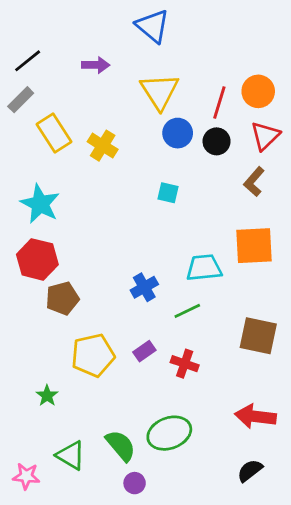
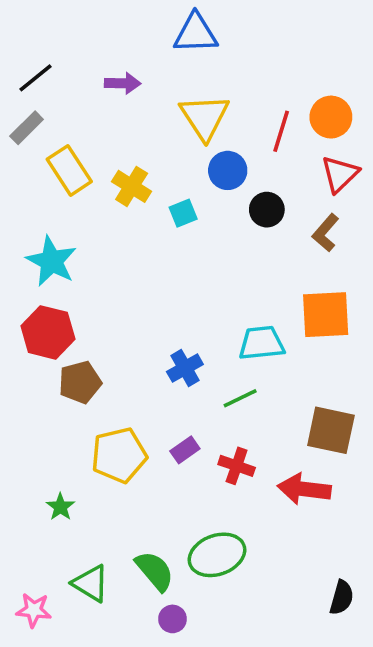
blue triangle: (153, 26) -> (196, 33), turned -42
black circle: (217, 141) -> (267, 210), moved
cyan square: (168, 193) -> (183, 213), moved, turned -35
red arrow: (255, 416) -> (304, 489), moved
black semicircle: (250, 471) -> (342, 598), moved, turned 144

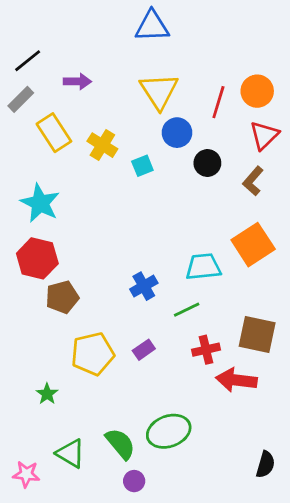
purple arrow: (123, 83) -> (77, 81), moved
orange square: (326, 315) -> (253, 245), turned -30
red cross: (237, 466) -> (206, 350), moved, turned -32

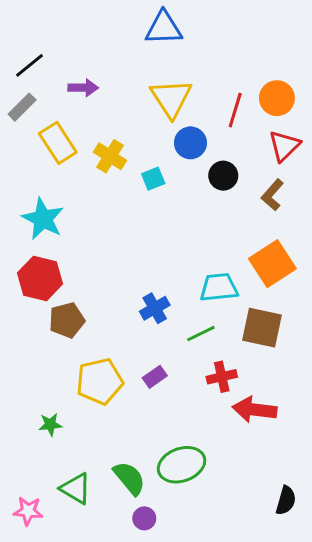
brown square: (257, 334) -> (262, 328), moved
green star: (47, 394) -> (50, 424), turned 30

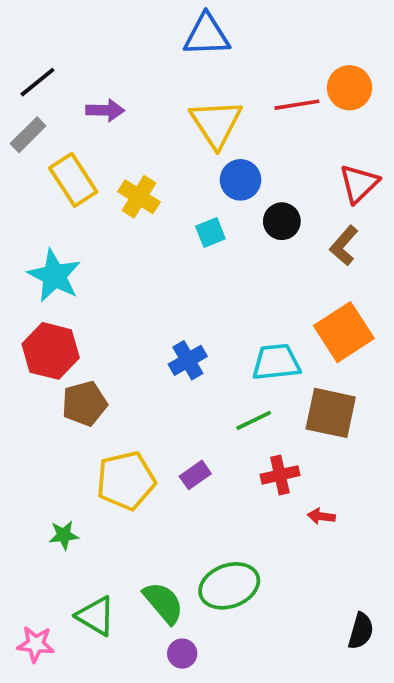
orange circle: (277, 98) -> (350, 88), moved
red line: (235, 110) -> (297, 105), moved, turned 64
cyan square: (153, 179) -> (210, 232), moved
blue cross: (155, 308) -> (188, 360), moved
red arrow: (255, 410) -> (321, 516), size x0.5

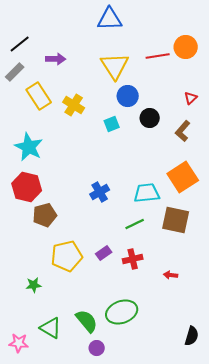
red triangle: (359, 184) -> (191, 98), size x0.6
red cross: (280, 475) -> (133, 259), moved

